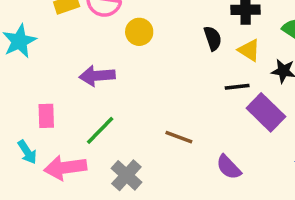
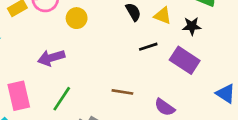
black line: (237, 87) -> (148, 47), moved
pink rectangle: (46, 116) -> (19, 96), size x1.5

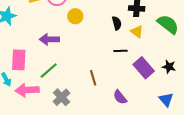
black star: (192, 26) -> (169, 67), moved
brown line: (122, 92) -> (93, 78), turned 49

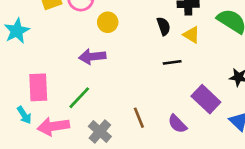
purple arrow: (49, 39) -> (92, 57), moved
purple rectangle: (144, 68) -> (206, 99), moved
brown line: (93, 78) -> (139, 118), moved

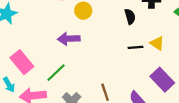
yellow triangle: (191, 35) -> (157, 43), moved
pink rectangle: (38, 87) -> (22, 62), turned -40

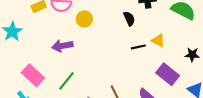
purple arrow: (69, 39) -> (62, 46), moved

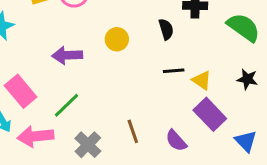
yellow circle: (84, 19) -> (117, 39), moved
yellow triangle: (158, 41) -> (202, 80), moved
black star: (192, 55) -> (247, 79), moved

